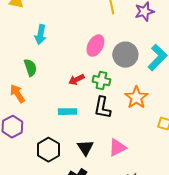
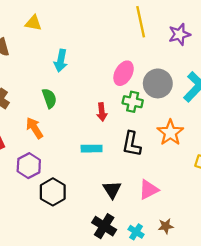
red arrow: (76, 80) -> (102, 112), turned -70
green cross: (101, 81) -> (133, 102), moved
black hexagon: (48, 150) -> (53, 192), moved

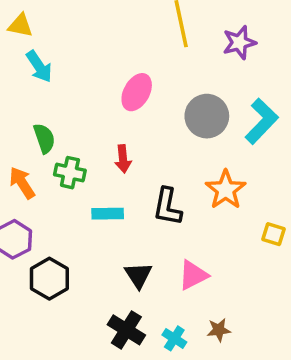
cyan arrow: (61, 61) -> (39, 66), moved, turned -45
pink ellipse: (124, 73) -> (137, 92), moved
green cross: (133, 102) -> (70, 173), moved

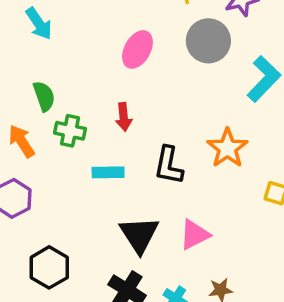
gray circle: (207, 116) -> (208, 41), moved
black triangle: (138, 275) -> (139, 235), size x1.4
black hexagon: (49, 279) -> (49, 267), moved

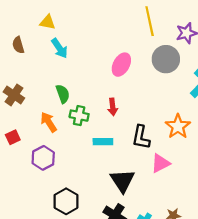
pink triangle: (195, 235) -> (160, 163), moved

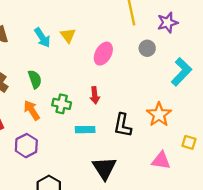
yellow triangle: (48, 22) -> (68, 35), moved, turned 42
gray circle: (166, 59) -> (147, 48), size x0.6
green semicircle: (63, 94) -> (35, 79), moved
pink triangle: (160, 163) -> (161, 161), moved, turned 36

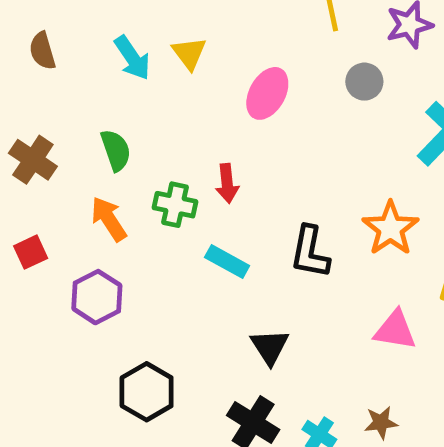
red arrow: (95, 95) -> (227, 183), moved
cyan rectangle: (85, 130) -> (227, 261), turned 30
black triangle: (104, 168) -> (270, 347), size x0.7

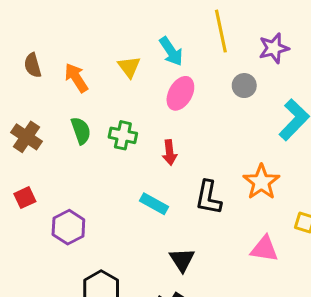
cyan arrow: (132, 58) -> (171, 51), moved
red arrow: (227, 183) -> (170, 152), moved
green cross: (175, 205) -> (123, 135), moved
orange arrow: (109, 219) -> (76, 78), moved

